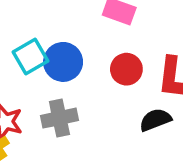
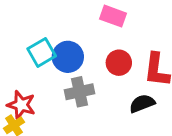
gray cross: (59, 118) -> (80, 92), moved

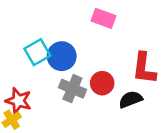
red circle: (119, 63) -> (102, 83), moved
gray cross: (80, 92) -> (72, 89), turned 35

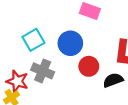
blue circle: (62, 56) -> (70, 43), moved
gray cross: (72, 89) -> (43, 71), moved

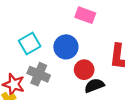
black semicircle: (113, 80) -> (94, 86), moved

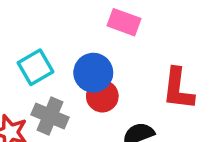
red circle: (84, 70) -> (102, 96), moved

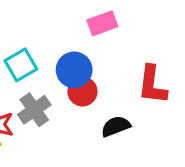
pink rectangle: (124, 22) -> (102, 23), turned -40
gray cross: (50, 116) -> (34, 110), turned 32

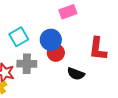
gray cross: (34, 110) -> (27, 64), turned 36
black semicircle: (116, 126) -> (76, 74), turned -138

